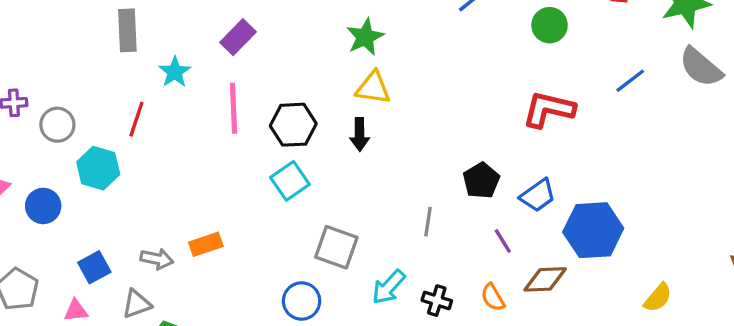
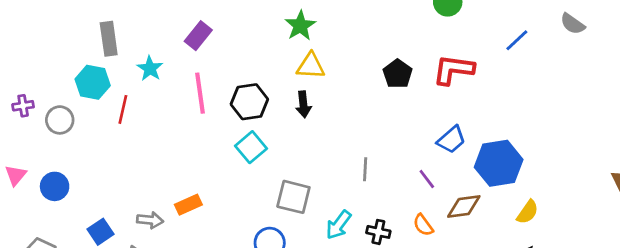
gray semicircle: (701, 67) -> (573, 24), size x0.7
cyan hexagon: (98, 168) -> (93, 82), moved
black pentagon: (481, 181) -> (398, 74), moved
yellow semicircle: (658, 298) -> (528, 212), moved

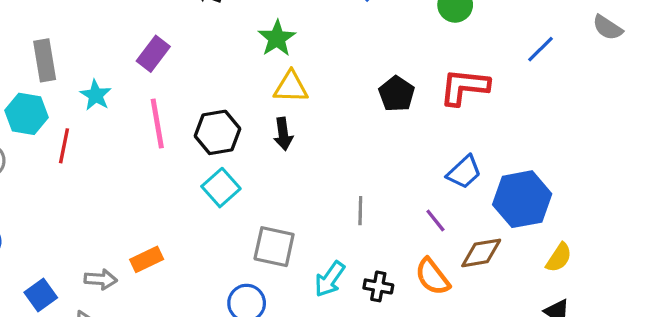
orange semicircle: (423, 225) -> (432, 277), size x1.4

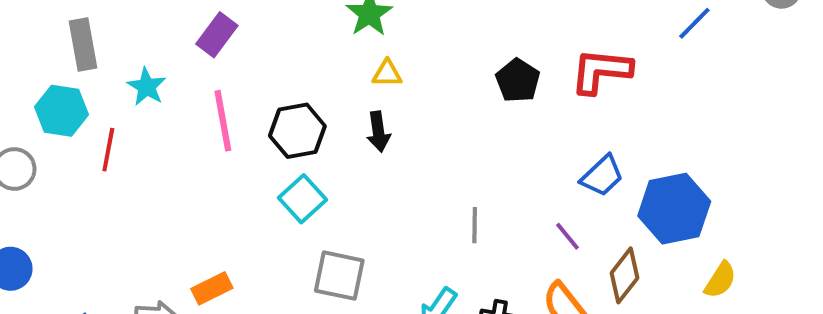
yellow triangle: (291, 87) -> (387, 74), size x0.7
gray square: (274, 247) -> (339, 276), moved
brown diamond: (481, 253) -> (624, 275), turned -42

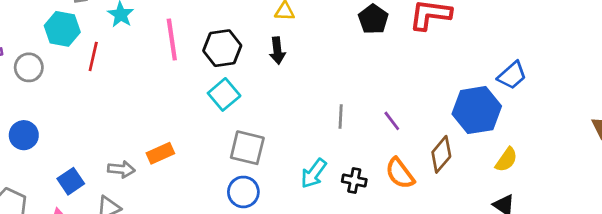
blue trapezoid: (602, 176) -> (512, 75), moved
purple line: (567, 236) -> (392, 121), moved

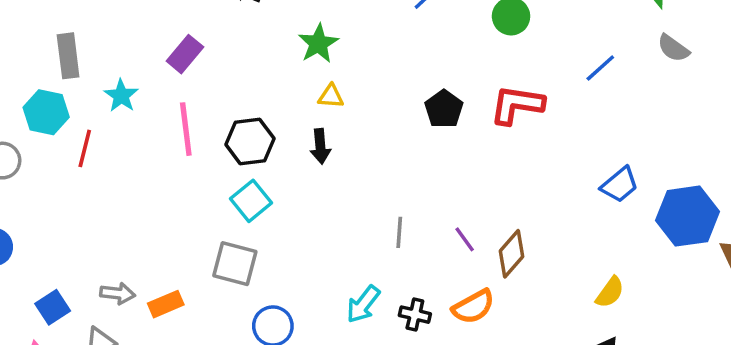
blue hexagon: (477, 110) -> (687, 216), moved
gray square: (247, 148) -> (235, 264), moved
orange rectangle: (160, 153) -> (166, 304), moved
brown diamond: (441, 154) -> (512, 254), moved
orange semicircle: (400, 173) -> (473, 307), turned -84

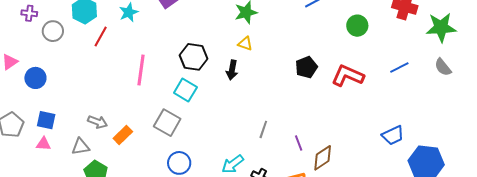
pink line: (186, 129) -> (141, 70), moved
cyan square: (251, 201) -> (185, 90), turned -35
orange rectangle: (166, 304) -> (123, 135), turned -36
blue square: (53, 307) -> (46, 120), moved, turned 30

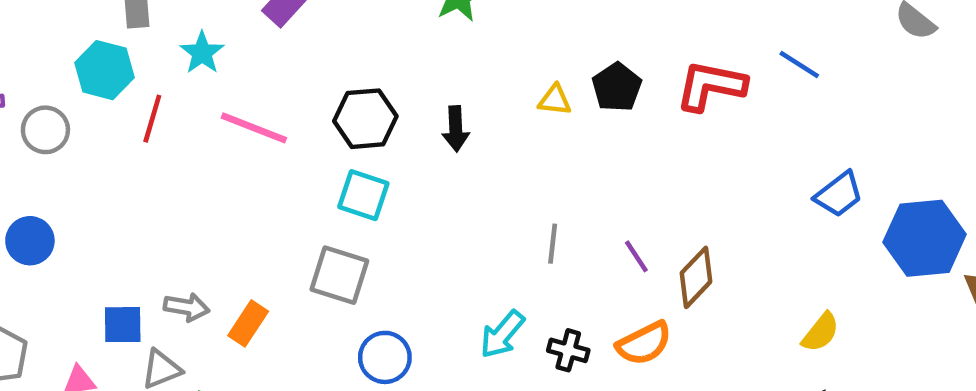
yellow triangle: (245, 44) -> (555, 100), moved
blue line: (399, 68) -> (799, 64), moved, turned 72
pink line: (141, 70) -> (254, 128), moved, turned -64
blue square: (46, 120) -> (123, 325), moved

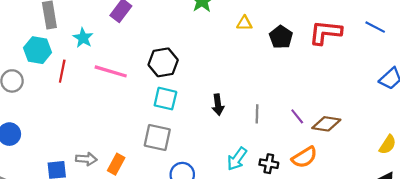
blue line: (799, 64) -> (375, 27), moved
yellow triangle: (555, 100) -> (244, 23), moved
black arrow: (456, 129) -> (218, 105), moved
brown diamond: (696, 277) -> (326, 124), turned 60

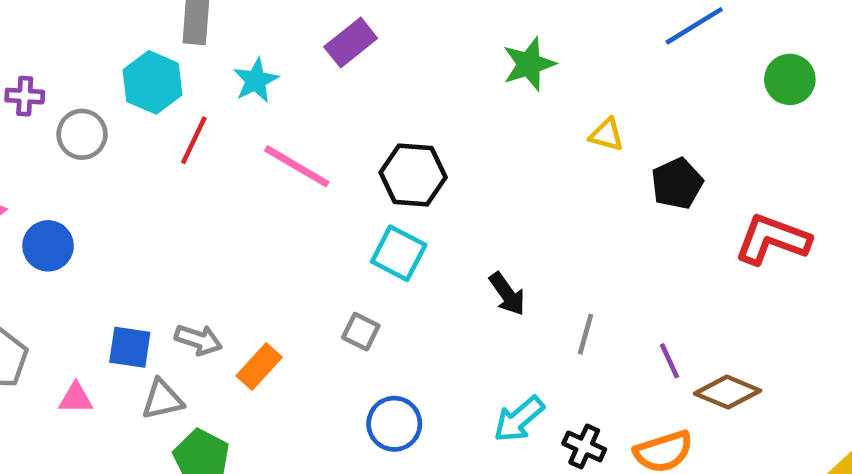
red L-shape: (325, 32) -> (772, 239), moved
black arrow: (218, 105) -> (507, 294), turned -42
gray square: (157, 138) -> (361, 332), size x0.6

